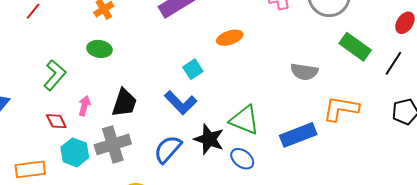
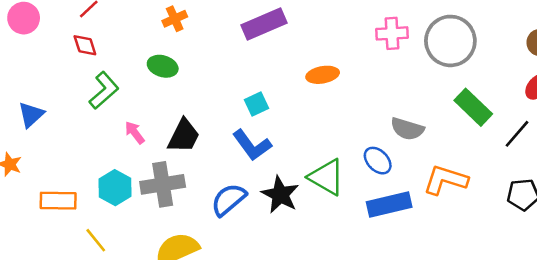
cyan square: (193, 69) -> (257, 104), moved
pink arrow: (84, 106) -> (135, 133), turned -60
red diamond: (56, 121) -> (85, 45), moved
blue ellipse: (242, 159) -> (378, 161), moved

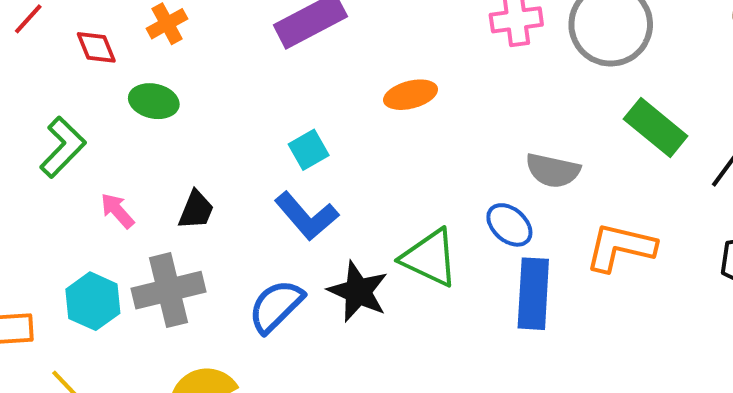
red diamond: (85, 45) -> (96, 47), moved
black trapezoid: (184, 136) -> (196, 210), size x0.7
blue rectangle: (389, 204) -> (533, 294), turned -69

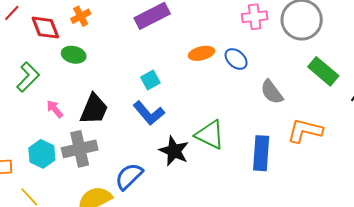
red diamond: (96, 47) -> (45, 28), size x1.4
gray semicircle: (553, 170) -> (272, 92), turned 40
black trapezoid: (196, 210) -> (94, 109), size x1.6
blue ellipse: (509, 225) -> (236, 59), moved
blue semicircle: (276, 306) -> (129, 176), moved

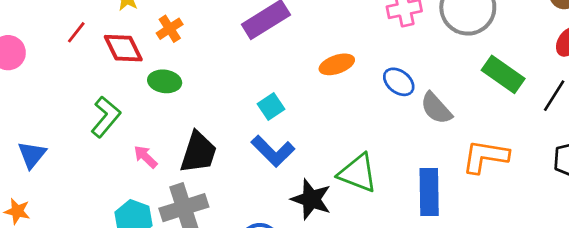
blue ellipse: (236, 59) -> (399, 82), moved

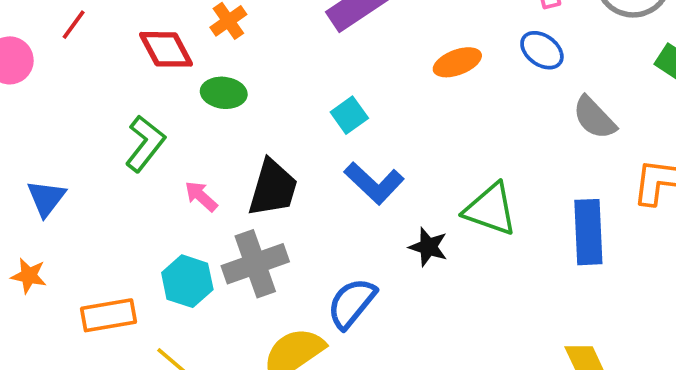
red line: (76, 32) -> (74, 25), moved
blue ellipse: (399, 82) -> (542, 50), moved
cyan square: (271, 106) -> (349, 115), moved
black star: (311, 199) -> (428, 247), size x0.7

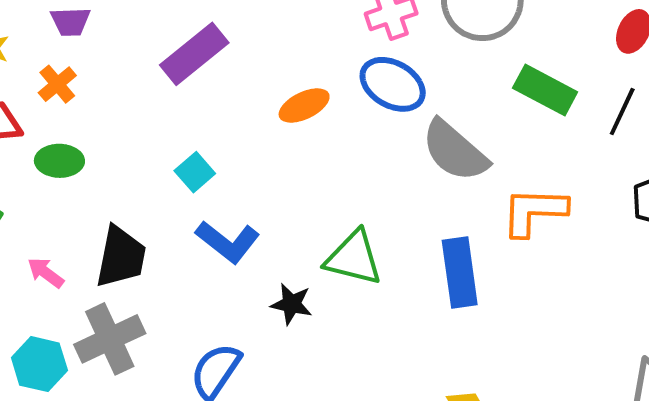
blue ellipse: (542, 50) -> (393, 84), size x1.4
gray semicircle: (594, 118) -> (455, 151), size x1.4

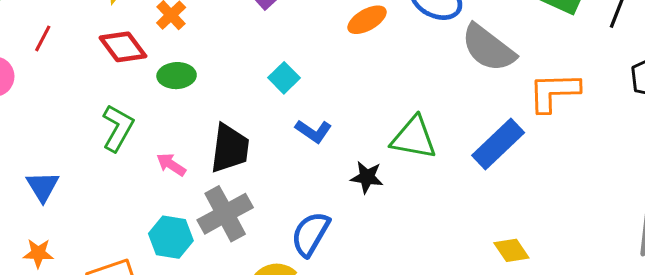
blue L-shape: (228, 242) -> (313, 131), size x0.7
blue rectangle: (460, 273) -> (498, 144), turned 58

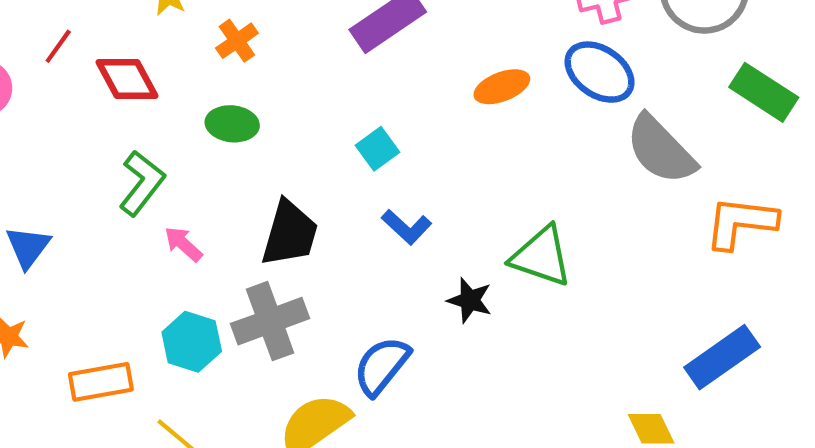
red diamond: (123, 47) -> (127, 79), moved
blue rectangle: (498, 144) -> (722, 357), moved
pink arrow: (171, 165) -> (183, 244), moved

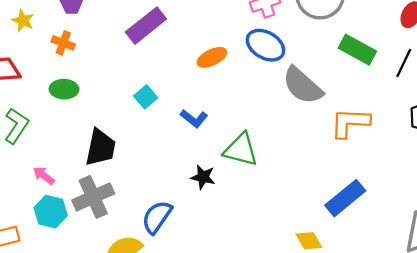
orange cross: (237, 41) -> (63, 43), turned -30
blue L-shape: (407, 227) -> (194, 118), moved
pink arrow: (183, 244) -> (44, 175), moved

